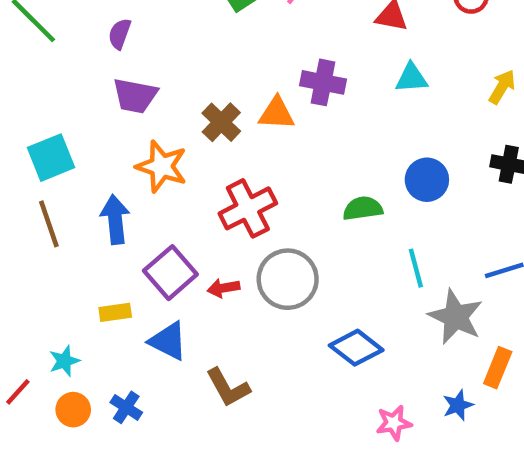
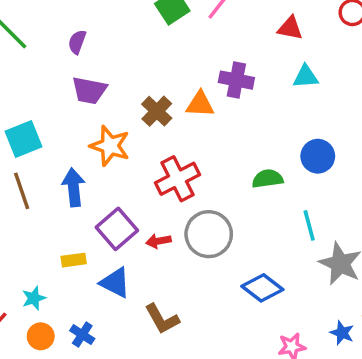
blue star: (458, 405) -> (342, 333), turned -30

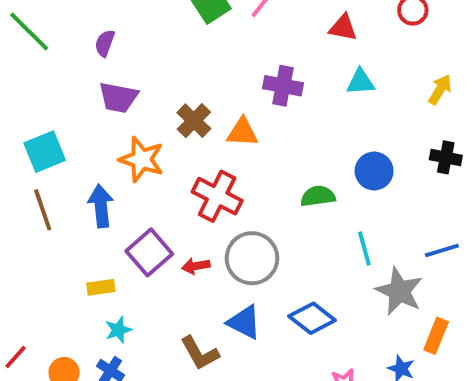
orange triangle: (200, 104) -> (242, 132), moved
red cross: (178, 179) -> (217, 196), turned -36
blue triangle: (115, 283) -> (244, 322), moved
cyan star: (34, 298) -> (118, 330), moved

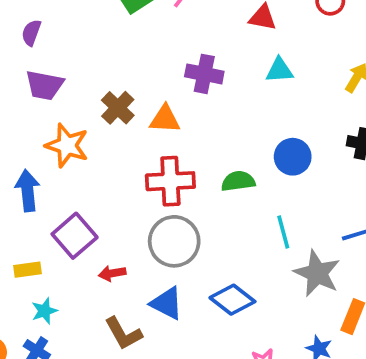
red cross: (217, 196) -> (170, 181), moved, turned -30
red arrow: (196, 266) -> (112, 273), moved

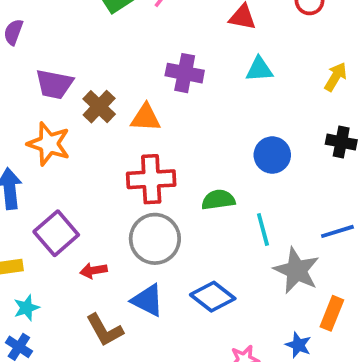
purple trapezoid: (44, 85) -> (54, 84), moved
green semicircle: (238, 181) -> (218, 200), moved

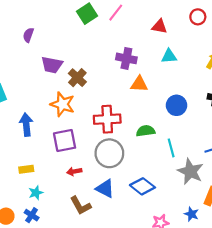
orange triangle: (146, 118) -> (139, 84), moved
orange star: (49, 144) -> (62, 104), moved
purple square: (56, 233) -> (65, 140), moved, turned 30

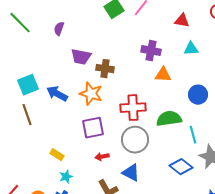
brown cross: (77, 78) -> (105, 69), turned -36
blue arrow: (26, 125) -> (57, 94), moved, turned -55
green semicircle: (146, 131) -> (169, 119), size x1.4
yellow rectangle: (26, 169) -> (57, 155), turned 40
blue diamond: (142, 186) -> (181, 167), moved

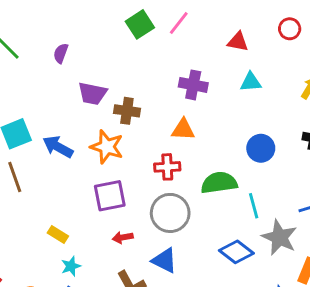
orange triangle: (163, 75) -> (183, 130), moved
red cross: (133, 108) -> (167, 167), size x0.7

